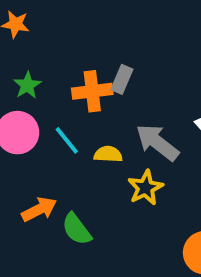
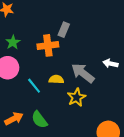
gray rectangle: (122, 79) -> (64, 30), moved
cyan line: (67, 140) -> (34, 86), moved
orange arrow: (39, 209) -> (14, 119), moved

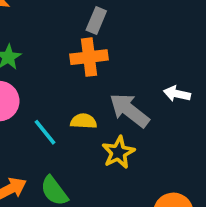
gray rectangle: (64, 30) -> (96, 20), moved
orange cross: (48, 45) -> (89, 57), moved

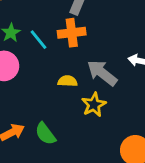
cyan line: (45, 132) -> (38, 40), moved

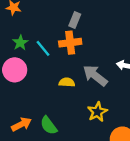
yellow star: (94, 105) -> (97, 112), moved

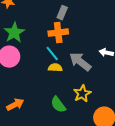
green star: (20, 43) -> (14, 33), size x1.5
cyan line: (43, 48) -> (52, 54), moved
green semicircle: (49, 125) -> (58, 105), moved

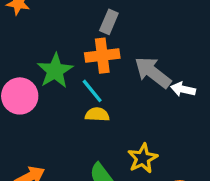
green star: (14, 33) -> (55, 71), moved
gray arrow: (80, 62) -> (153, 72), moved

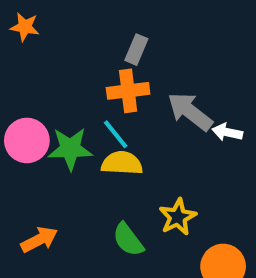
green star: (55, 71) -> (70, 149), moved, turned 30
yellow semicircle: (97, 115) -> (122, 163), size x1.4

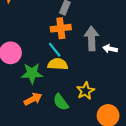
gray arrow: (190, 112) -> (92, 38), turned 50
green star: (70, 149) -> (32, 73), moved
orange arrow: (39, 240) -> (33, 99), moved

